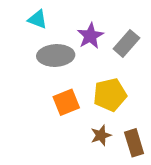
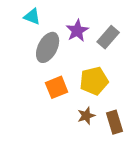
gray ellipse: (56, 55) -> (48, 47), turned -60

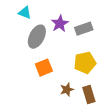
gray rectangle: (108, 37) -> (84, 29), turned 30
yellow pentagon: (94, 81) -> (85, 63), moved

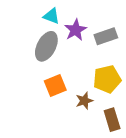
cyan triangle: (25, 13) -> (51, 16), moved
brown star: (67, 90) -> (84, 101), moved

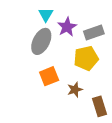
cyan triangle: (51, 16) -> (46, 15), turned 40
yellow pentagon: (107, 79) -> (86, 58), moved

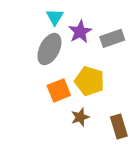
yellow pentagon: (86, 58) -> (90, 81), moved, turned 30
brown star: (75, 90) -> (80, 117), moved

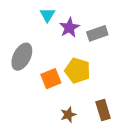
gray ellipse: (49, 49) -> (22, 57), moved
brown star: (80, 117) -> (68, 115), moved

